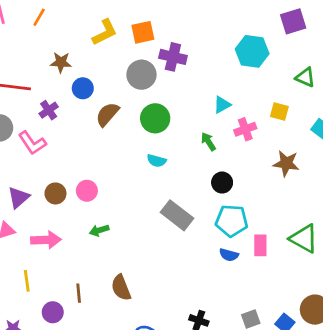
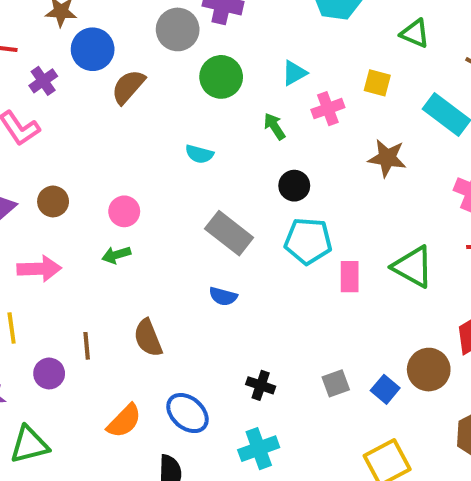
blue circle: (83, 88) -> (93, 49), size x1.4
green circle: (155, 118) -> (221, 77), moved
pink circle: (87, 191) -> (124, 211), moved
blue semicircle: (229, 255) -> (223, 296), moved

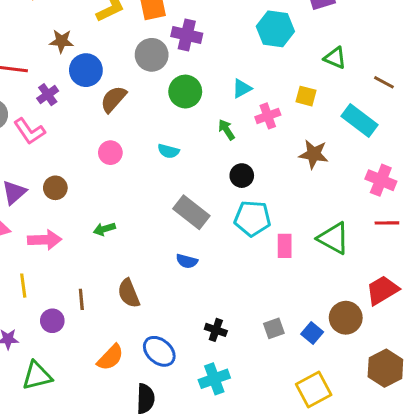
pink circle: (124, 211) -> (110, 153), moved

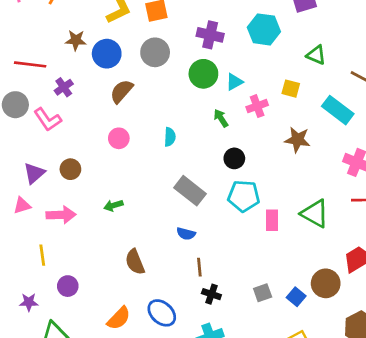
purple cross: (187, 35) -> (210, 35), moved
blue circle: (86, 70) -> (107, 54), moved
green circle: (185, 92) -> (203, 74), moved
cyan semicircle: (168, 151) -> (170, 137), turned -102
brown line: (81, 299) -> (199, 267), moved

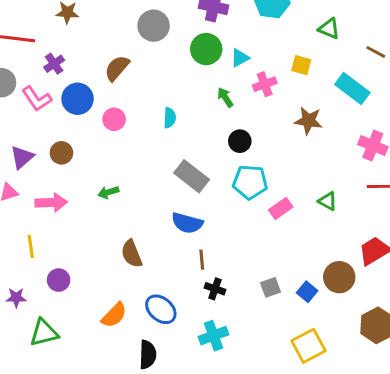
blue circle: (107, 54) -> (78, 99), moved
green triangle: (315, 214) -> (328, 201), size x0.6
pink rectangle: (272, 220) -> (281, 208), turned 55
blue semicircle: (186, 234) -> (187, 223), size x1.5

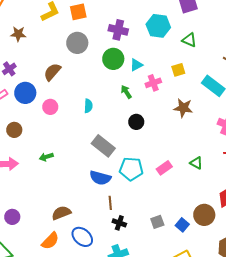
green triangle: (329, 29) -> (189, 40), moved
yellow square: (301, 65) -> (178, 70), turned -32
cyan pentagon: (250, 182) -> (131, 169), moved
brown semicircle: (132, 254) -> (61, 213), moved, turned 90

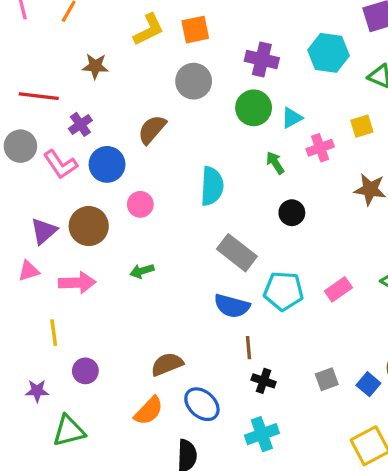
cyan semicircle: (88, 106) -> (212, 186), size x1.6
pink circle: (50, 107) -> (140, 204), moved
brown circle: (14, 130) -> (89, 226), size x1.5

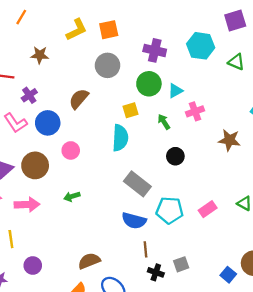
yellow square: (362, 126) -> (131, 110), moved
gray square: (327, 379) -> (181, 264), moved

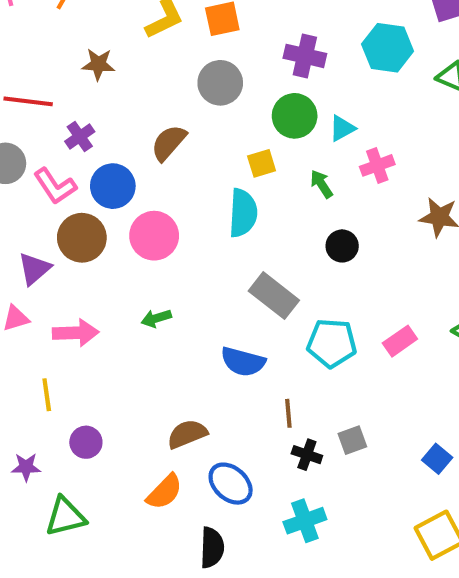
pink circle: (71, 150) -> (154, 236), size x1.5
brown circle: (35, 165) -> (82, 238), moved
blue semicircle: (134, 221) -> (243, 362), moved

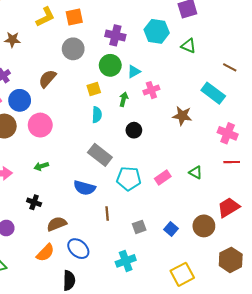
green arrow: (321, 184) -> (124, 99), turned 48
cyan semicircle: (243, 213) -> (97, 115), moved, size x0.7
black cross: (307, 455) -> (34, 202), moved
blue square: (437, 459) -> (171, 229), moved
cyan cross: (305, 521) -> (126, 261), moved

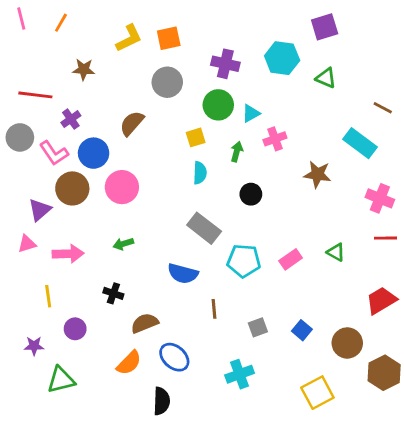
brown circle: (204, 226) -> (347, 343), moved

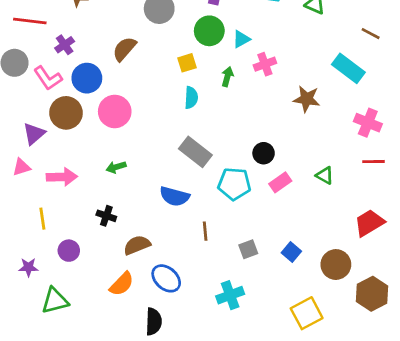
black circle: (251, 194) -> (264, 153), moved

